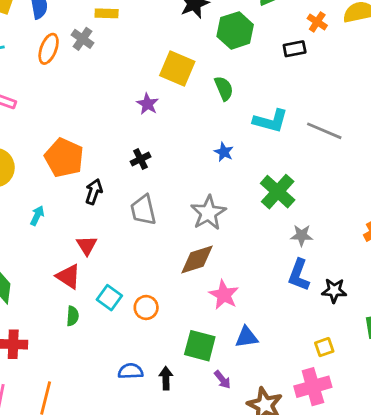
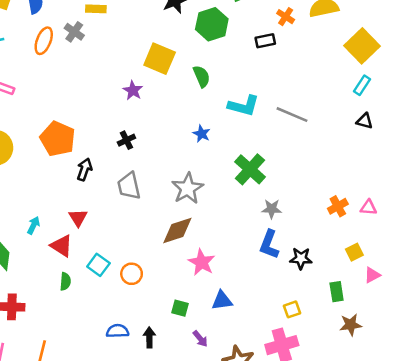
cyan arrow: (37, 216) -> (34, 225), moved
green square: (200, 346) -> (180, 308), size x0.6

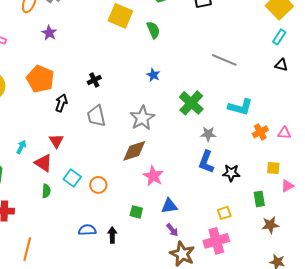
purple star: (133, 90) -> (49, 33), moved
cyan L-shape: (244, 106) -> (240, 107), moved
yellow square: (354, 252) -> (273, 168), turned 32
purple arrow: (200, 339) -> (172, 230), moved

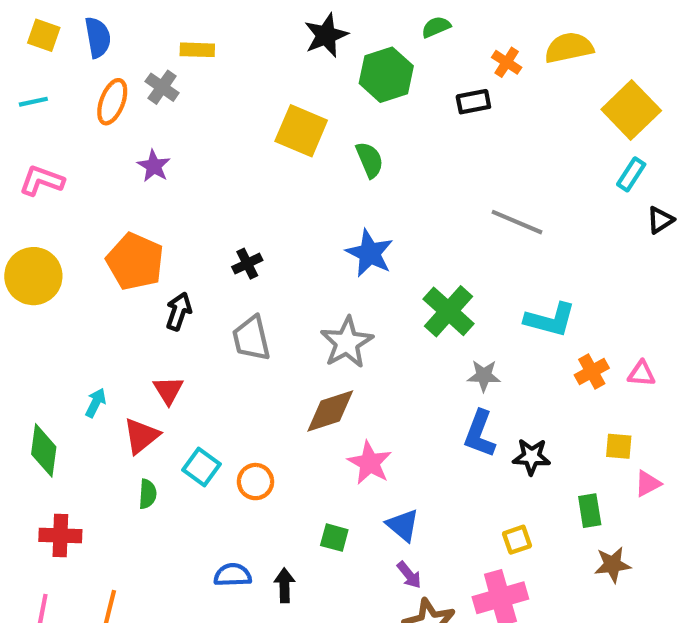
black triangle: (281, 65) -> (660, 220), moved, turned -48
blue star: (153, 75) -> (370, 253), size x1.6
red triangle: (43, 163) -> (141, 436), turned 48
blue triangle: (169, 206) -> (403, 525), turned 48

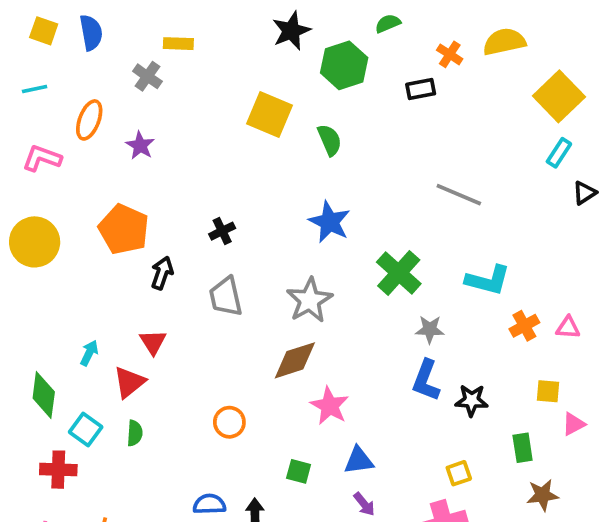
orange ellipse: (112, 102) -> (89, 120), moved
cyan square: (202, 467) -> (86, 430), moved
blue triangle: (403, 525) -> (359, 460), turned -48

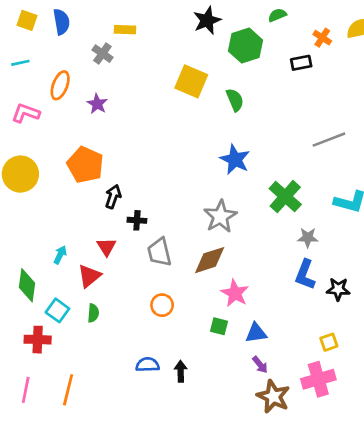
gray line: (459, 195) -> (329, 140), turned -44
black cross: (222, 231) -> (137, 220), moved, turned 30
gray trapezoid: (226, 297) -> (159, 252), moved
green square: (299, 471) -> (219, 326), moved

